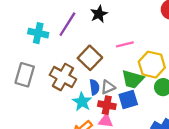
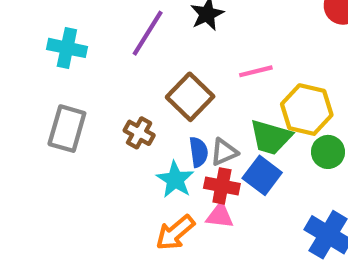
cyan cross: (38, 33) -> (67, 48), moved
brown cross: (63, 77) -> (139, 133), size x0.6
blue square: (128, 99) -> (262, 175), turned -36

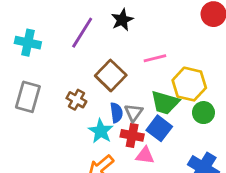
gray triangle: (224, 152) -> (134, 113), turned -30
pink triangle: (220, 216) -> (145, 155), moved

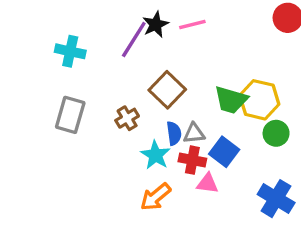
black star: (122, 20) -> (156, 25), moved
pink line: (155, 58) -> (192, 25), moved
brown cross: (76, 100) -> (127, 118), turned 30
green trapezoid: (165, 103) -> (231, 100), moved
gray triangle: (134, 113) -> (194, 133), turned 48

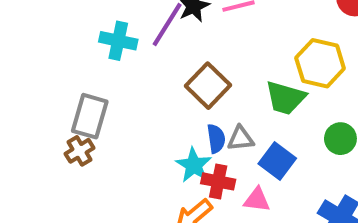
cyan cross: (70, 51) -> (118, 41), moved
yellow hexagon: (259, 100) -> (320, 63), moved
brown cross: (127, 118) -> (80, 151), moved
red cross: (192, 160) -> (218, 181), moved

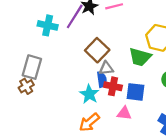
gray triangle: (241, 139) -> (106, 68), moved
blue square: (277, 161) -> (136, 92), turned -30
red cross: (218, 181) -> (113, 86), moved

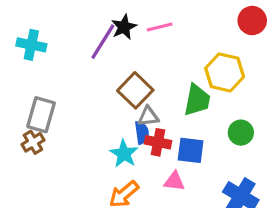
cyan cross: (48, 25) -> (31, 45), moved
green trapezoid: (140, 57) -> (197, 100), turned -95

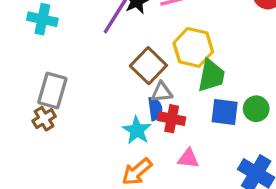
yellow hexagon: (225, 72) -> (193, 47), moved
blue square: (191, 150) -> (225, 112), moved

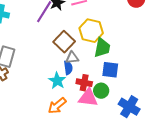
green circle: (256, 109) -> (101, 91), moved
red cross: (172, 119) -> (84, 83), moved
pink triangle: (188, 158) -> (88, 98), size x1.5

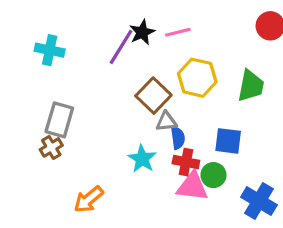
green trapezoid: (102, 48) -> (251, 86), moved
blue semicircle: (68, 68) -> (178, 138), moved
orange arrow: (57, 106) -> (89, 199), moved

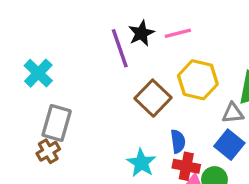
purple line: (121, 47) -> (120, 48), turned -51
cyan cross: (50, 50) -> (38, 73), moved, turned 32
gray triangle: (166, 122) -> (233, 113), moved
blue square: (228, 141) -> (229, 145), turned 32

